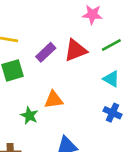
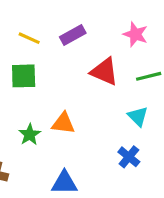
red triangle: (75, 50) -> (104, 72), turned 30
purple rectangle: (46, 52) -> (73, 35), moved

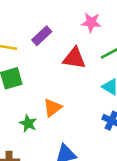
orange triangle: (63, 123) -> (52, 108), turned -30

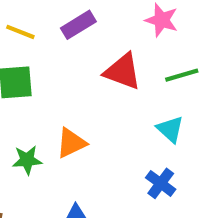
green star: (28, 123) -> (27, 160), turned 30

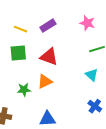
red triangle: (123, 72) -> (49, 57), moved
blue cross: (161, 183) -> (95, 106), moved

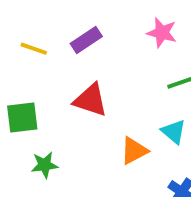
green square: (18, 53) -> (22, 117), moved
orange triangle: (45, 81) -> (134, 151), moved

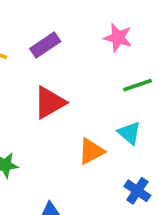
red triangle: (91, 100) -> (49, 103), turned -48

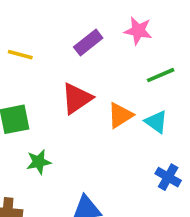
purple rectangle: (45, 45) -> (88, 42), moved
orange triangle: (91, 151) -> (120, 115), moved

